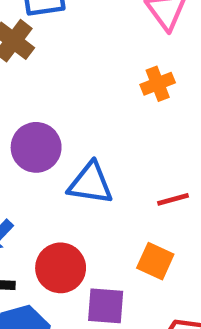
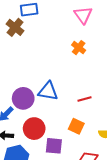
orange cross: (158, 84) -> (79, 48), turned -32
purple circle: (36, 147) -> (23, 98), moved

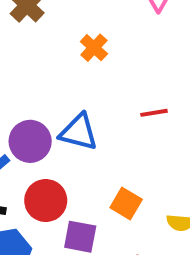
orange cross: (79, 48) -> (94, 48), moved
red line: (85, 99) -> (154, 113), moved

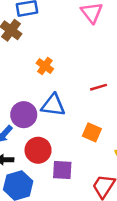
orange cross: (94, 48) -> (45, 66), moved
orange square: (126, 203) -> (92, 132), moved

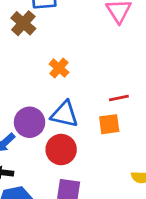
orange square: (92, 132) -> (109, 124), moved, turned -36
red circle: (38, 150) -> (61, 150), moved

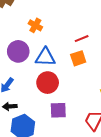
purple circle: (30, 122) -> (18, 51), moved

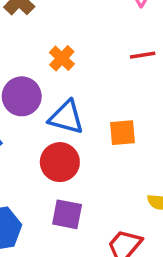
red line: (82, 39) -> (143, 55), moved

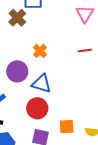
orange square: (123, 133) -> (67, 127), moved

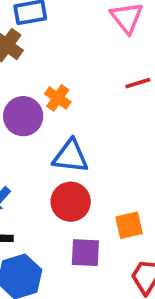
purple circle: (17, 71) -> (23, 116), moved

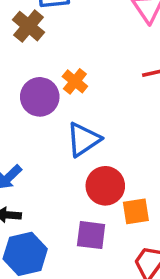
blue triangle: (71, 156) -> (83, 139), turned -45
red circle: (71, 202) -> (105, 186), moved

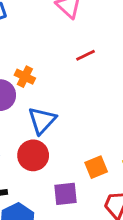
red circle: (105, 186) -> (33, 155), moved

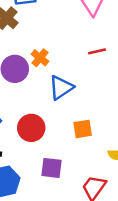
blue triangle: (42, 120) -> (61, 88), moved
orange square: (96, 167) -> (83, 129), moved

